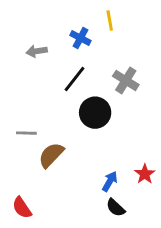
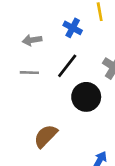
gray line: (26, 133) -> (29, 73), moved

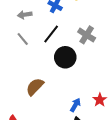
gray line: (29, 73) -> (23, 39), turned 48

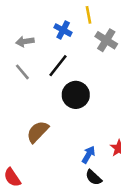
gray cross: (87, 35) -> (106, 40), moved

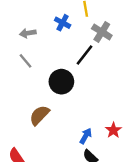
black line: (58, 66) -> (85, 55), moved
black circle: (76, 95) -> (61, 82), moved

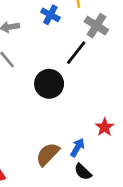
brown semicircle: (39, 115) -> (48, 154), moved
red star: (113, 130) -> (105, 127), moved

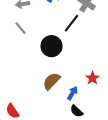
brown semicircle: (48, 154) -> (52, 81), moved

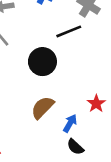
black line: (72, 23) -> (69, 31), turned 30

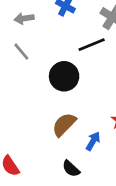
black semicircle: (75, 147) -> (71, 169), moved

